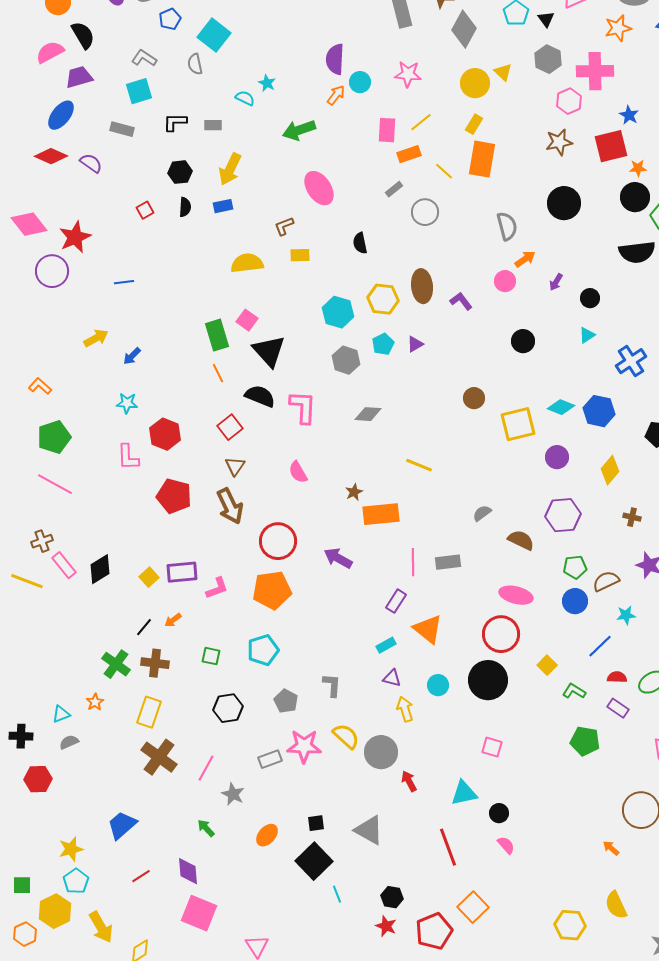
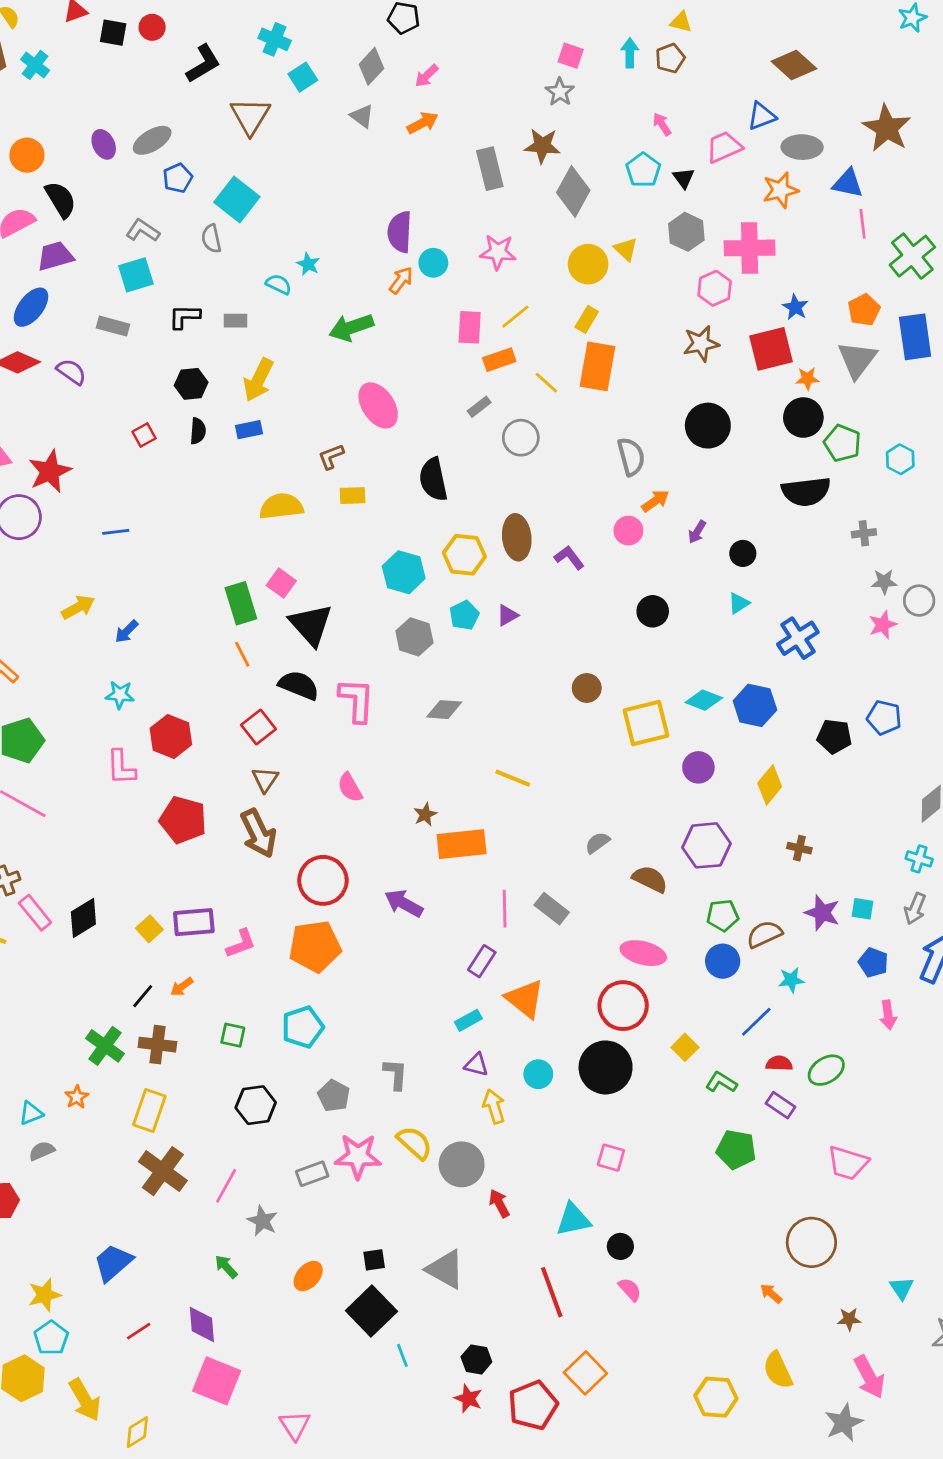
black semicircle: (360, 243) -> (433, 479), size x1.5
gray rectangle: (448, 562) -> (552, 909), turned 45

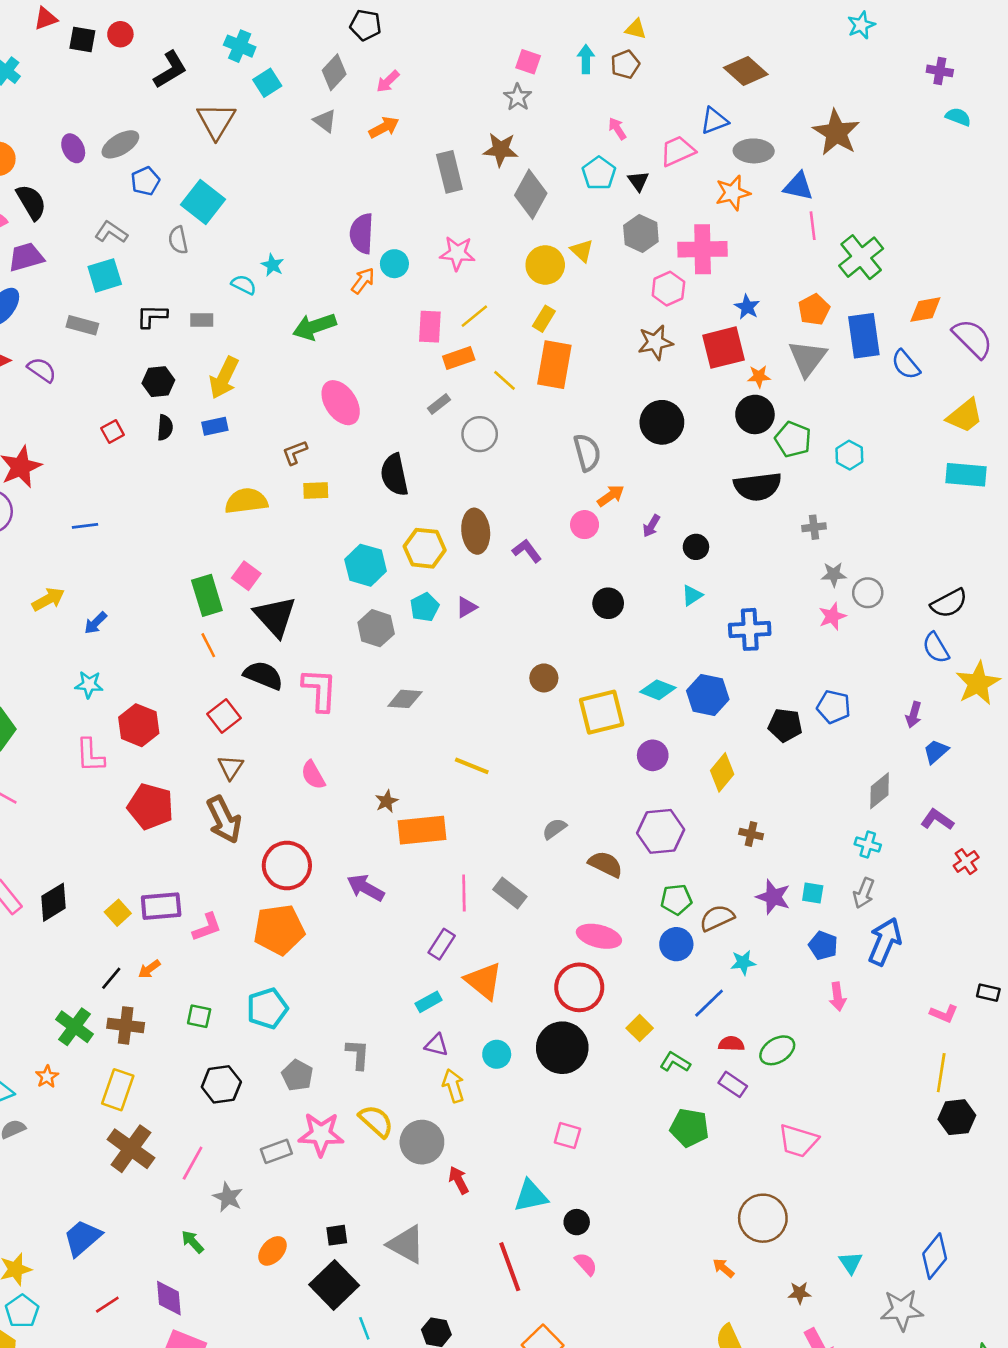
blue cross: (798, 638) -> (750, 629), turned 30

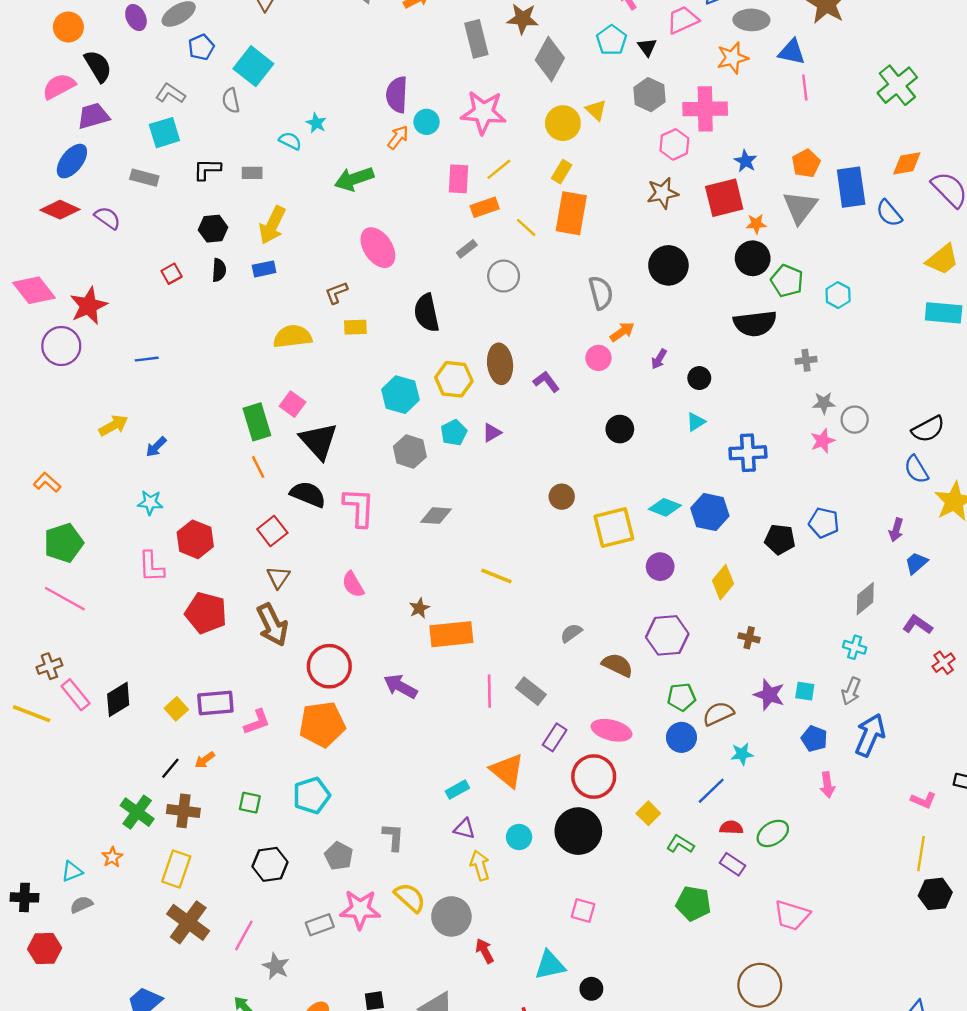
pink star: (457, 253) -> (483, 112), size x1.4
green cross: (861, 257) -> (897, 85), moved
purple rectangle: (442, 944) -> (555, 737), moved

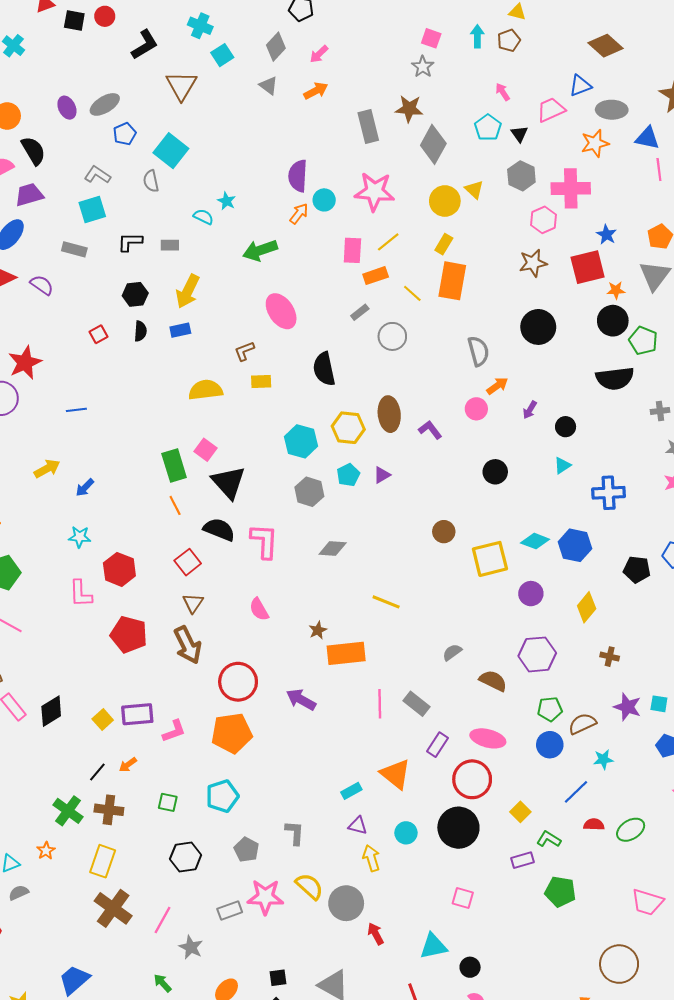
purple rectangle: (732, 864) -> (522, 860), moved, turned -50

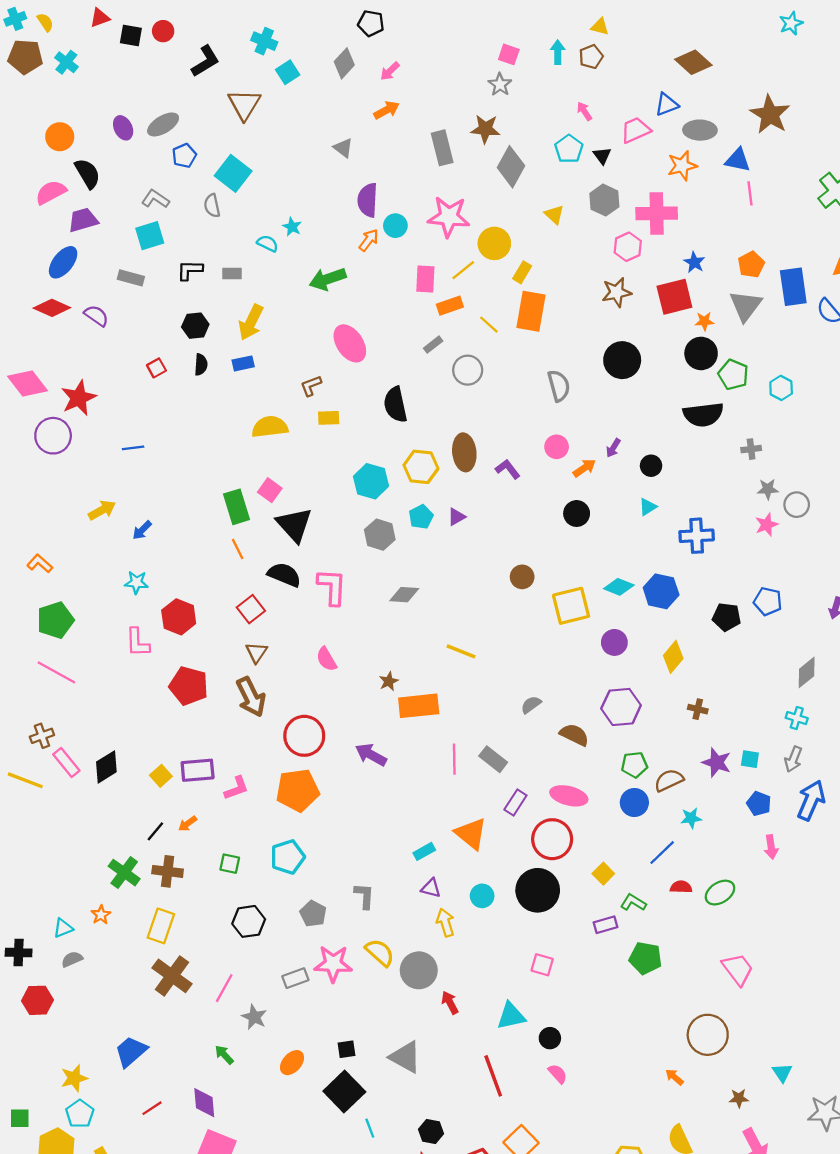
gray triangle: (268, 86) -> (343, 148), moved
yellow circle: (445, 201) -> (494, 243), moved
orange arrow: (497, 386) -> (584, 468), moved
pink trapezoid: (647, 902) -> (738, 969), turned -144

